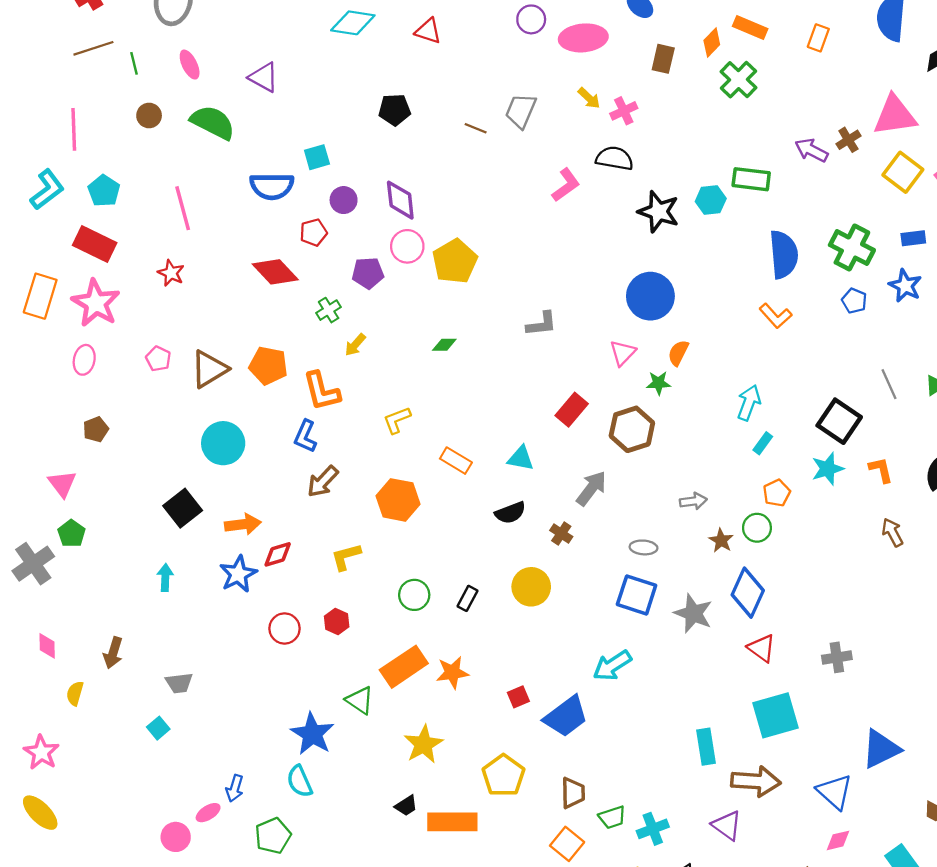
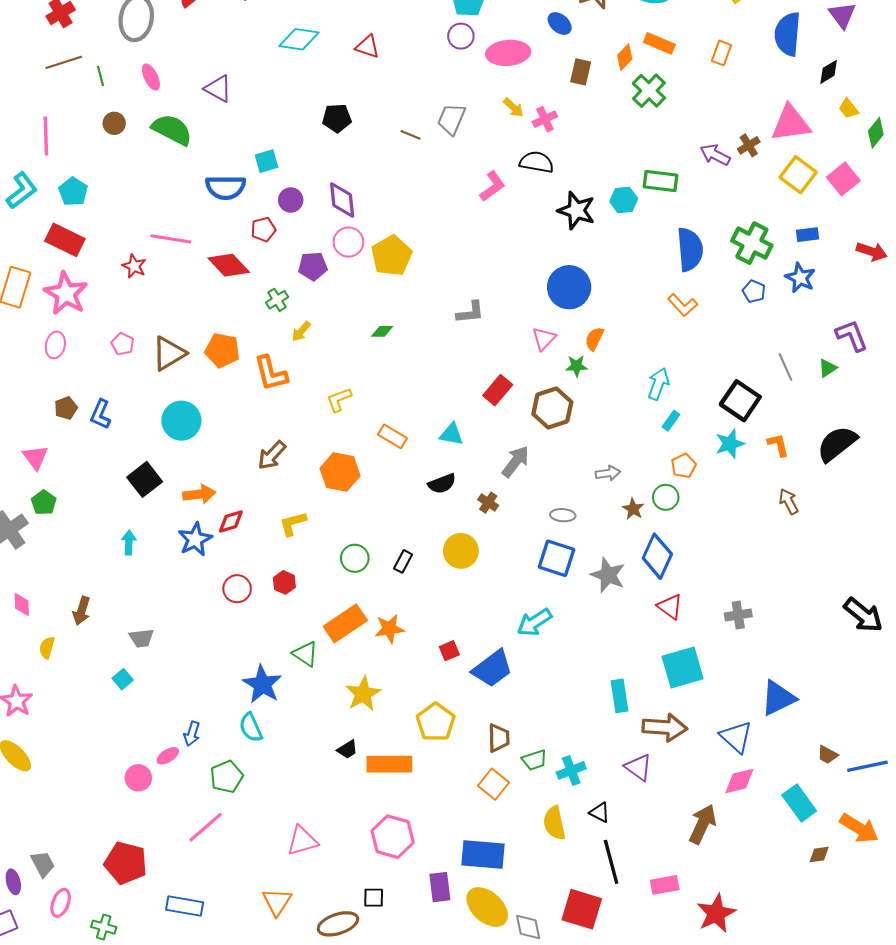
pink line: (183, 208) -> (171, 239), moved, turned -66
blue L-shape: (305, 436) -> (101, 414), moved
pink diamond: (838, 840) -> (739, 781), size x1.4

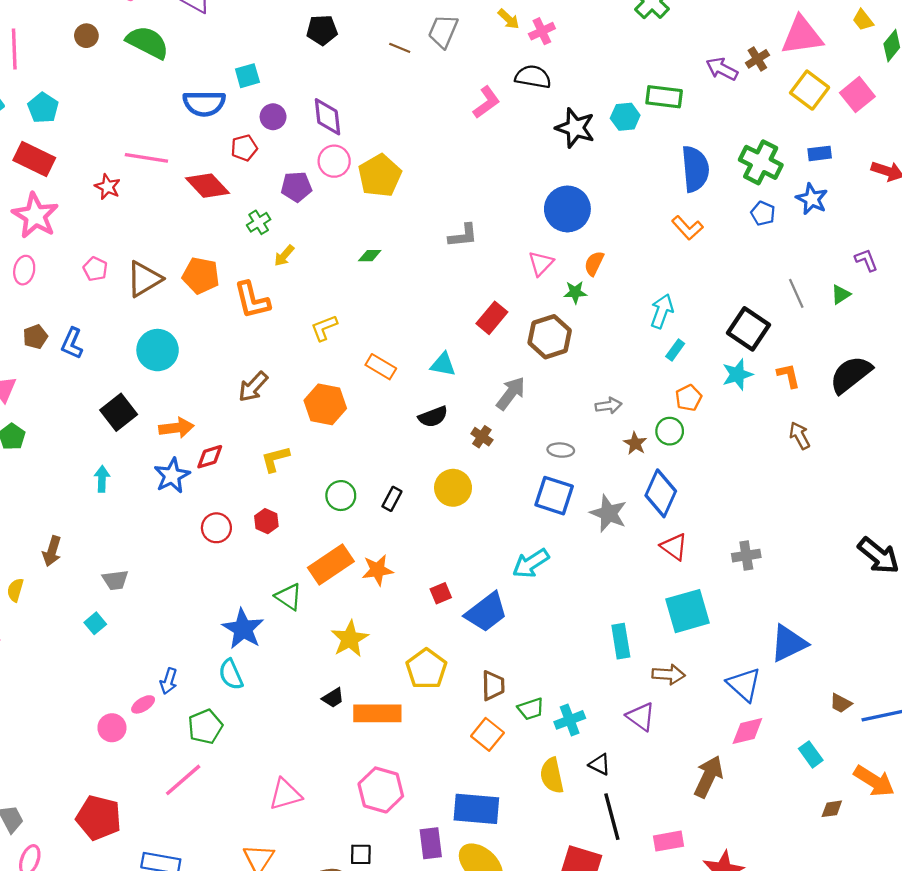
purple L-shape: (852, 336) -> (866, 260), size x0.7
brown arrow: (665, 727) -> (669, 674), size x0.7
cyan rectangle: (799, 803) -> (811, 754), size x0.7

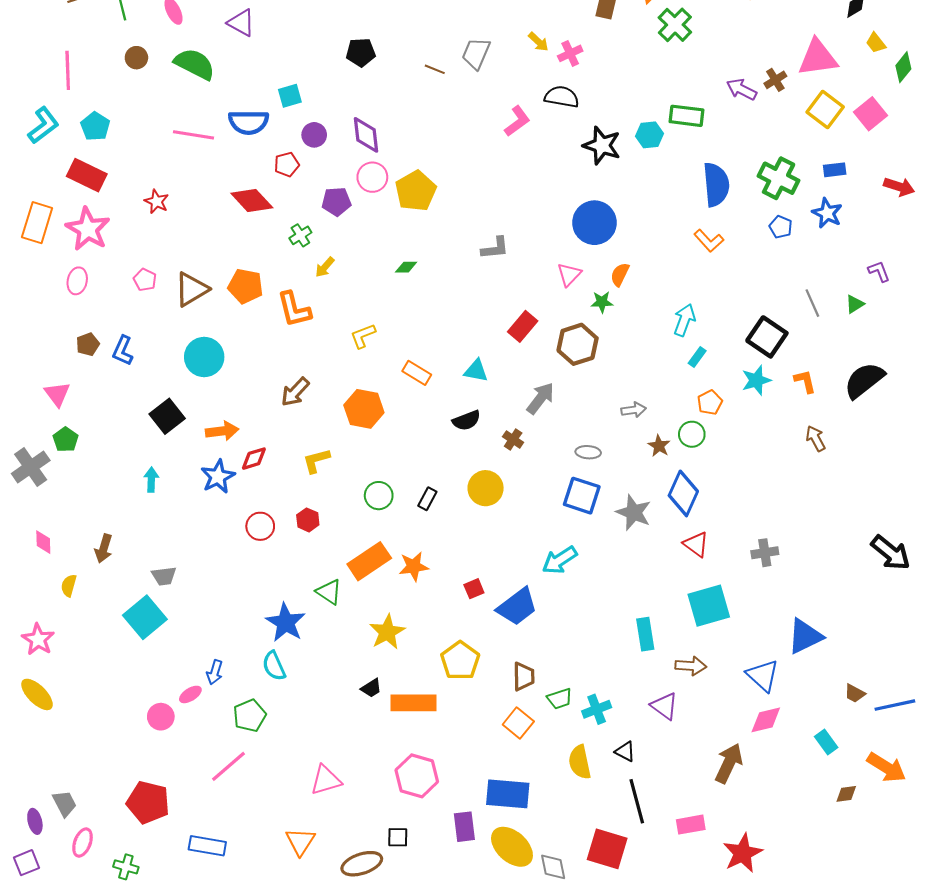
pink line: (146, 158) -> (194, 135), moved
cyan square: (95, 623) -> (145, 617), size x2.0

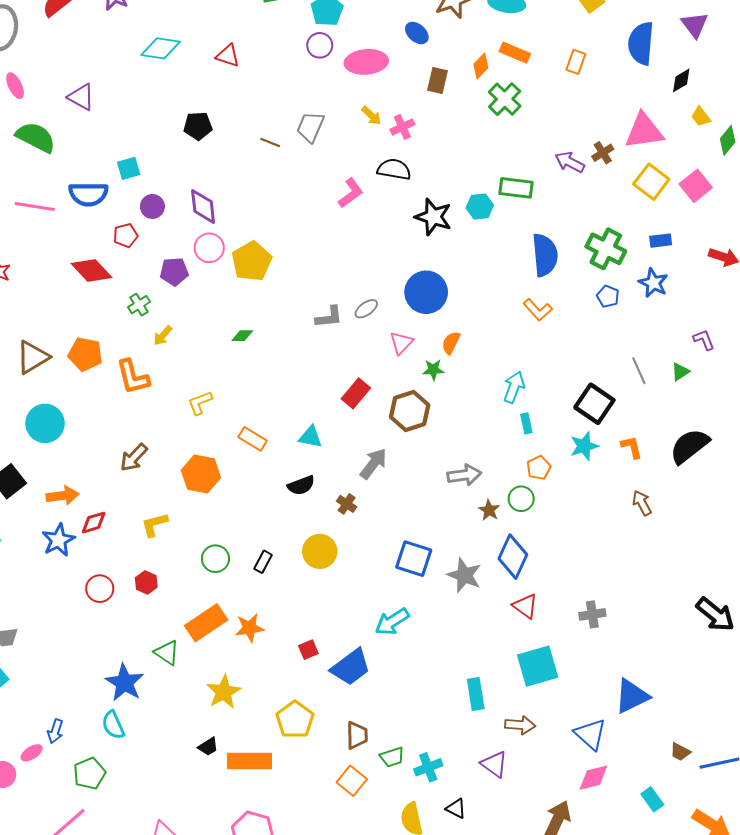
cyan rectangle: (697, 357) -> (526, 423), turned -48
gray arrow: (634, 410) -> (464, 475), size x1.4
gray ellipse: (588, 452) -> (366, 309), moved, turned -40

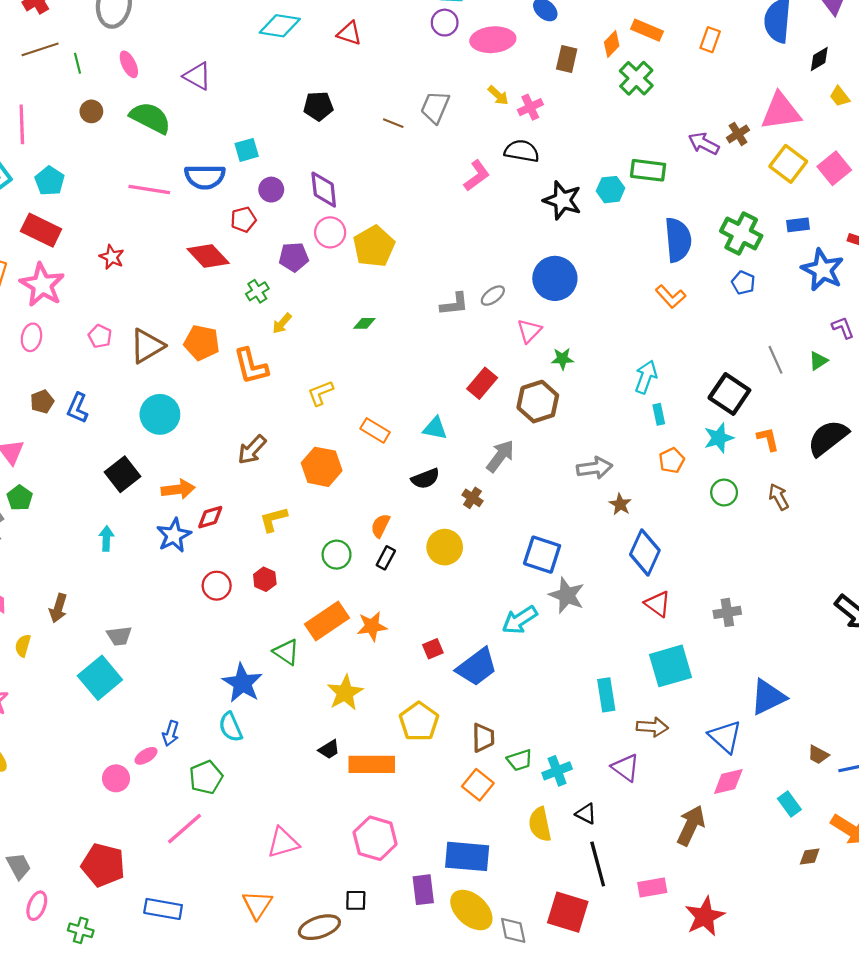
blue star: (653, 283) -> (823, 270), moved, size x1.4
orange semicircle: (451, 343) -> (380, 526), moved
green circle: (521, 499) -> (724, 493), moved
gray star: (464, 575) -> (567, 595), moved

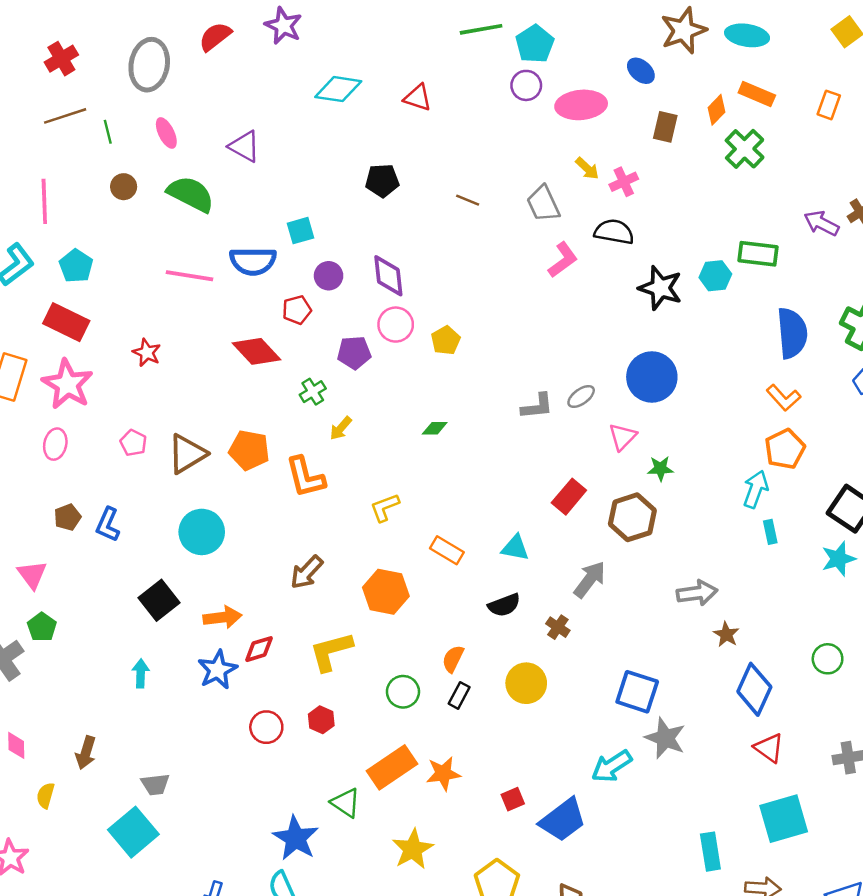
gray trapezoid: (435, 107) -> (543, 204), moved, turned -48
yellow pentagon: (374, 246) -> (446, 340), size x0.6
orange pentagon: (672, 460) -> (785, 449), moved, size x1.4
green circle: (724, 493) -> (828, 659), moved
yellow L-shape: (273, 519) -> (331, 651), size x1.4

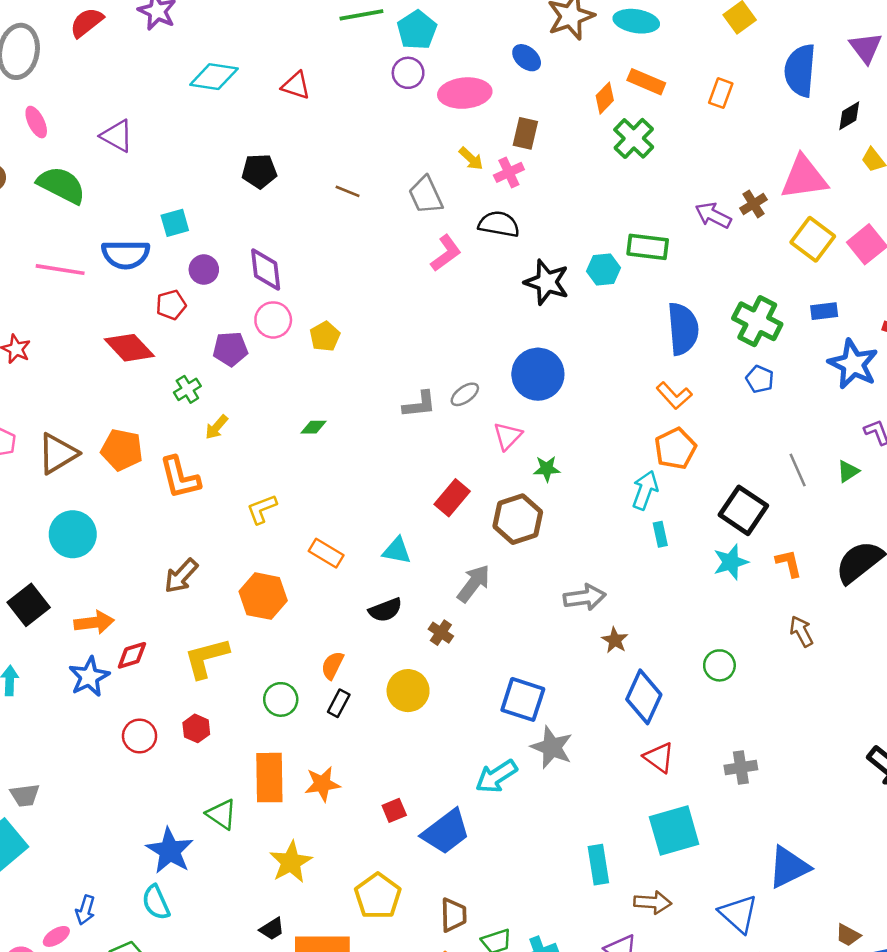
brown rectangle: (665, 127) -> (525, 133), moved
orange rectangle: (392, 767) -> (269, 778), turned -57

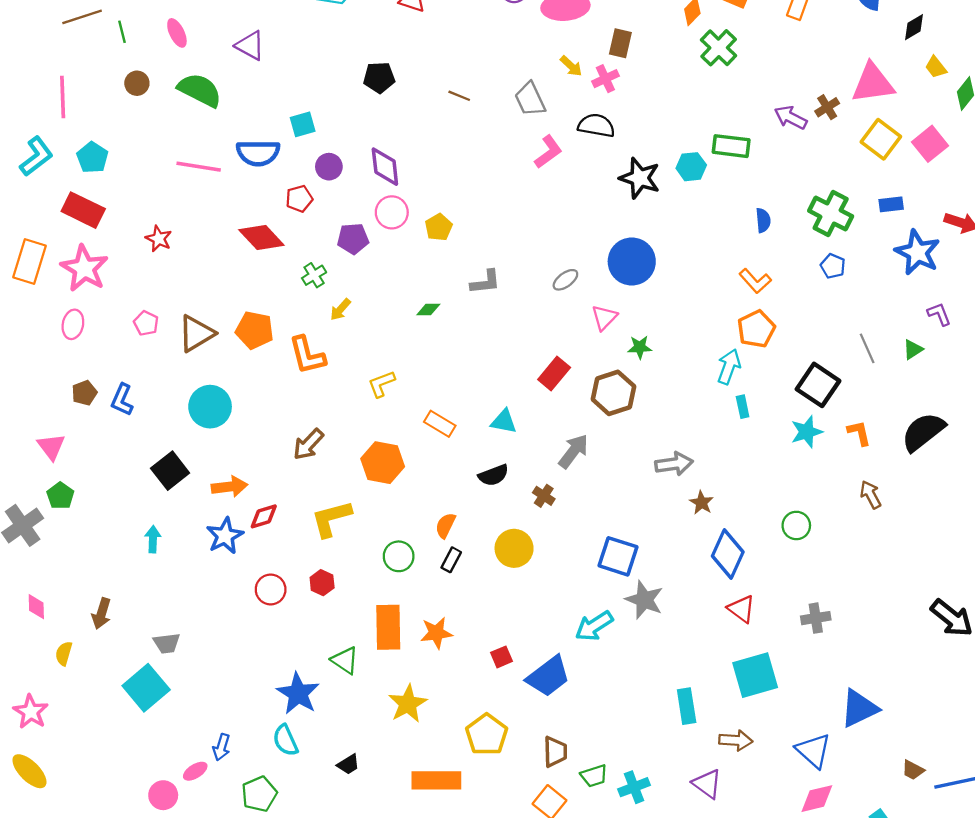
blue semicircle: (683, 329) -> (763, 220), size x0.5
gray L-shape: (419, 404) -> (485, 282), moved
black trapezoid: (272, 929) -> (348, 764), moved

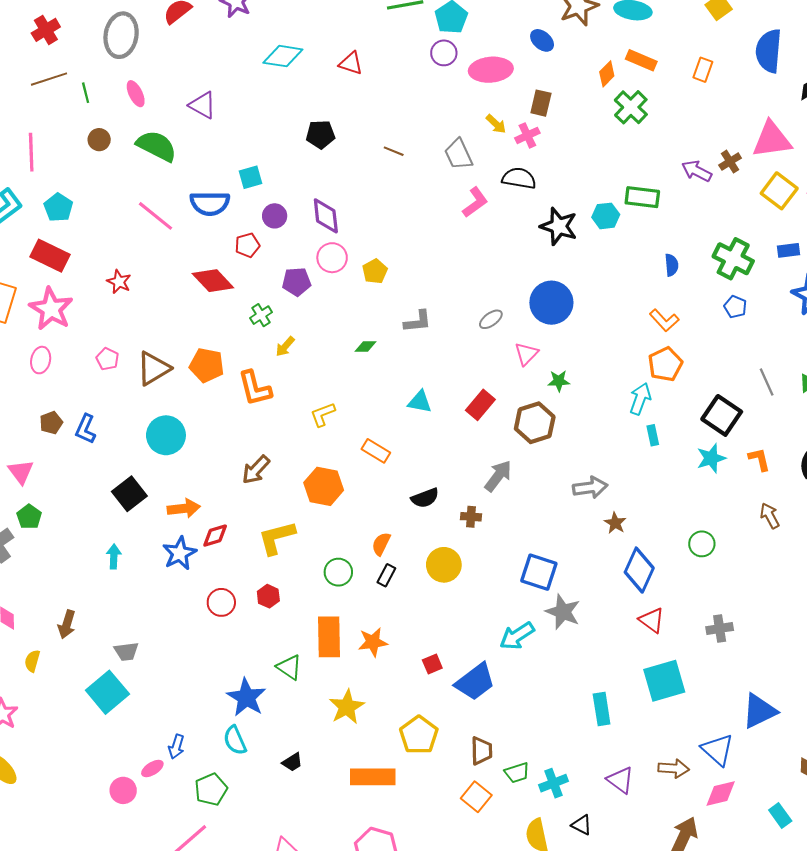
pink line: (199, 167) -> (156, 216), turned 30
cyan triangle: (504, 421) -> (420, 402), moved
brown cross: (544, 496) -> (471, 517), turned -30
brown arrow: (736, 740) -> (674, 768), moved

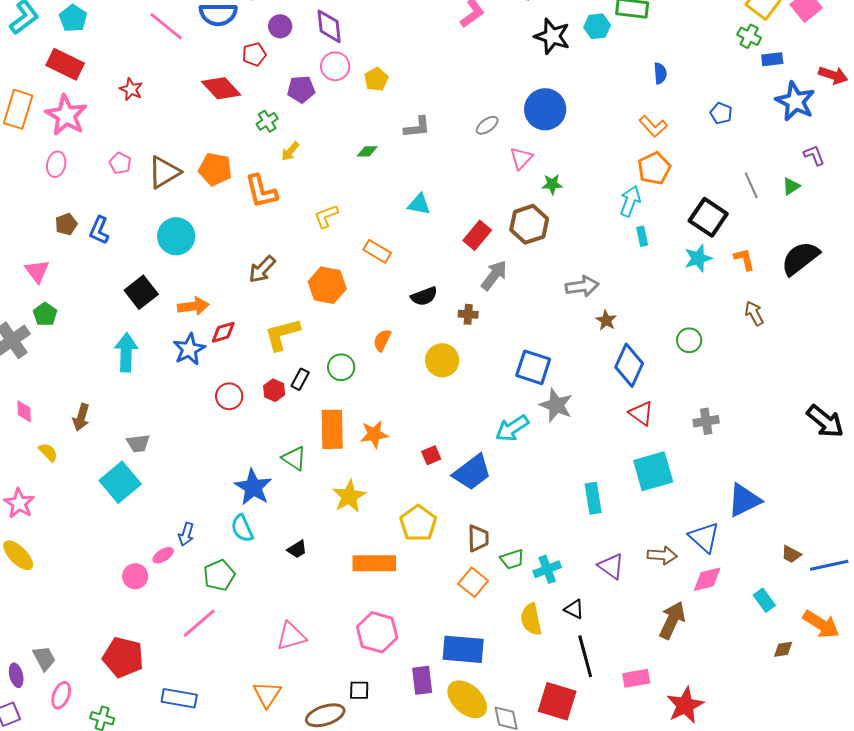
green cross: (733, 259) -> (749, 36), moved, size x0.6
red rectangle: (480, 405) -> (477, 235), moved
cyan arrow: (114, 556) -> (126, 352), size x1.6
black rectangle: (386, 575) -> (300, 379), moved
yellow semicircle: (32, 661) -> (48, 452), turned 120

